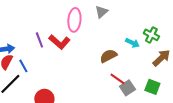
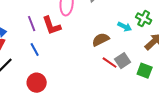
red L-shape: (59, 42) -> (52, 26), turned 30
blue line: (23, 66) -> (35, 50), moved
gray square: (127, 88) -> (123, 61), moved

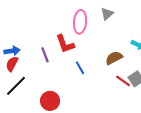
purple line: (32, 24) -> (45, 55), moved
blue line: (35, 50) -> (80, 68), moved

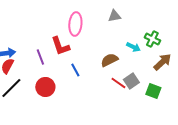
gray triangle: (107, 14) -> (114, 16), moved, turned 32
red circle: (50, 101) -> (45, 87), moved

